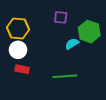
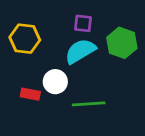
cyan semicircle: (72, 44) -> (80, 51), moved, size x1.6
white circle: (18, 50) -> (55, 82), moved

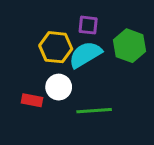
yellow hexagon: (25, 39) -> (56, 47), moved

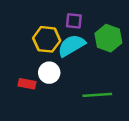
green line: (94, 111) -> (97, 95), moved

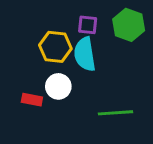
green hexagon: (108, 38) -> (129, 25), moved
cyan semicircle: (71, 46) -> (85, 54), turned -68

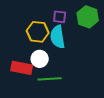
red rectangle: (32, 100) -> (22, 68), size x1.5
green line: (115, 113) -> (50, 79), moved

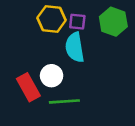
yellow hexagon: (38, 32) -> (52, 19), moved
red rectangle: (22, 68) -> (28, 87), turned 50

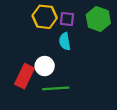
cyan semicircle: (75, 47) -> (65, 41), size x0.7
red rectangle: (28, 87) -> (24, 76), turned 55

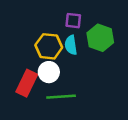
yellow hexagon: (45, 17) -> (49, 46), moved
green hexagon: (98, 19) -> (100, 38), moved

